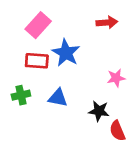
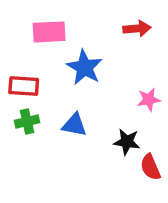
pink rectangle: (38, 25) -> (49, 32), turned 45
red rectangle: (37, 61) -> (24, 86), moved

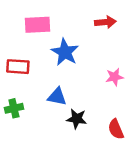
green cross: (27, 121) -> (14, 108), moved
black star: (127, 142) -> (77, 119), moved

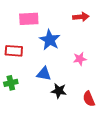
pink star: (115, 77) -> (80, 59), moved

